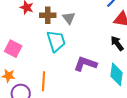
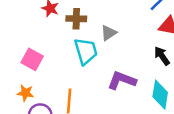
gray triangle: (69, 18) -> (109, 33), moved, turned 32

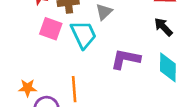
pink square: (32, 59) -> (51, 29), moved

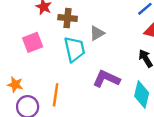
pink square: (51, 29) -> (33, 42), moved, turned 36

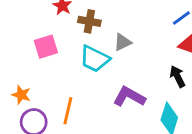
cyan trapezoid: (74, 49) -> (95, 59), turned 124

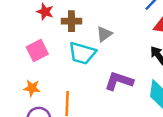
orange star: (21, 95) -> (32, 88), moved

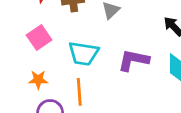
cyan trapezoid: (82, 53) -> (83, 53), moved

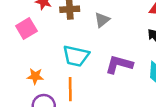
pink square: (39, 38) -> (26, 29), moved

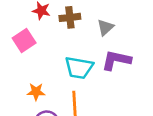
purple L-shape: (119, 65) -> (116, 60), moved

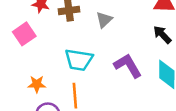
purple L-shape: (116, 60) -> (128, 66), moved, turned 48

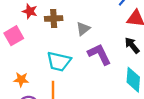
purple L-shape: (128, 66) -> (99, 54), moved

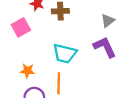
gray triangle: (83, 29) -> (108, 21), moved

